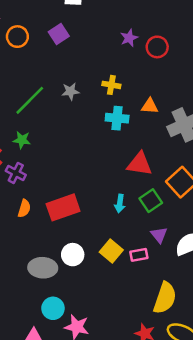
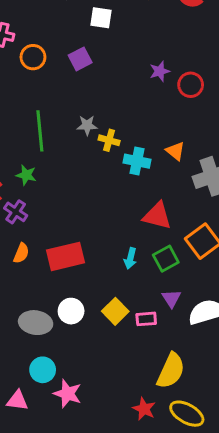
yellow cross: (111, 85) -> (109, 140), moved
green line: (30, 100) -> (40, 131), turned -56
orange triangle: (150, 106) -> (175, 151), turned 30

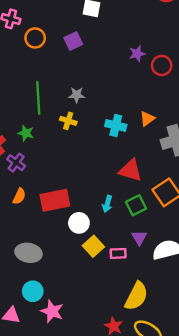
yellow cross: (109, 140) -> (68, 121), moved
orange triangle: (175, 151) -> (147, 119), turned 42
white circle: (71, 311) -> (79, 223), moved

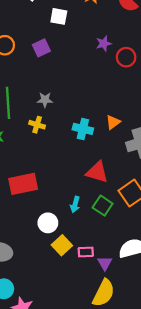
purple star: (137, 54) -> (104, 44), moved
red circle: (162, 65) -> (126, 57), moved
red rectangle: (55, 200) -> (23, 184), moved
green square: (136, 205) -> (103, 206), turned -30
purple triangle: (139, 238) -> (105, 263), moved

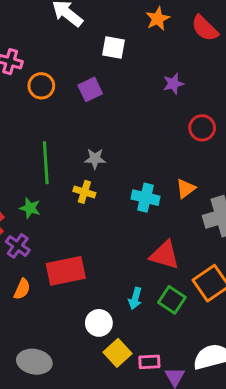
red circle: (126, 57) -> (202, 128), moved

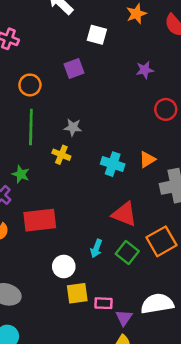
orange circle: (41, 86) -> (30, 85), moved
green star: (30, 208) -> (21, 174), moved
yellow square: (118, 353) -> (77, 293), turned 30

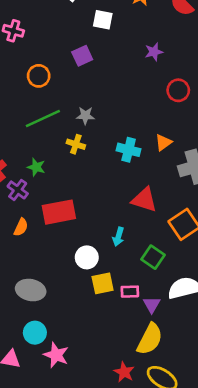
green line: (31, 127) -> (43, 119), turned 68
green square: (127, 253) -> (153, 257), moved

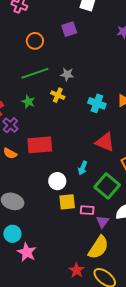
green star: (36, 167) -> (28, 102), moved
orange semicircle: (21, 227) -> (10, 153), turned 88
green square: (153, 257) -> (107, 186), size x1.4

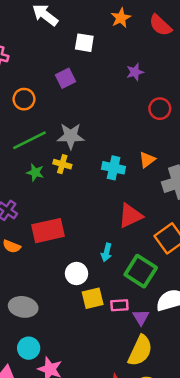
gray star: (67, 74) -> (71, 136), size x1.5
green star: (28, 102) -> (35, 172), moved
red triangle: (105, 142) -> (130, 216), turned -40

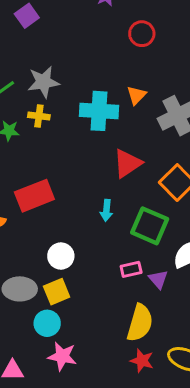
cyan cross: (114, 168) -> (99, 111), size x1.4
white circle: (76, 274) -> (61, 256), moved
yellow square: (93, 298) -> (57, 292), moved
cyan circle: (29, 348) -> (47, 323), moved
yellow semicircle: (140, 351) -> (140, 323), moved

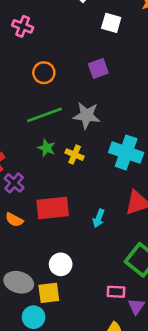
purple square: (27, 16) -> (98, 68), moved
yellow cross: (39, 116) -> (75, 155), moved
cyan arrow: (106, 210) -> (99, 218), moved

